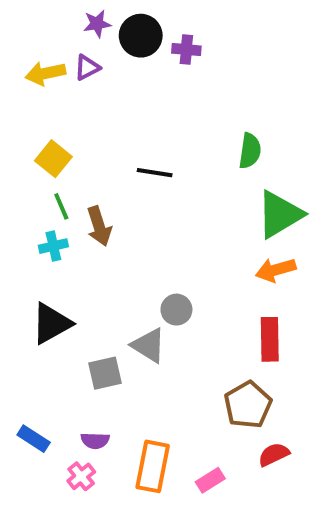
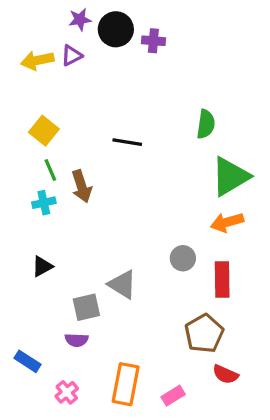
gray circle: (176, 310) -> (183, 258), moved
black triangle: (51, 323) -> (42, 266), size x0.6
purple semicircle: (95, 441) -> (77, 340), moved
red semicircle: (274, 454) -> (225, 374), turned -130

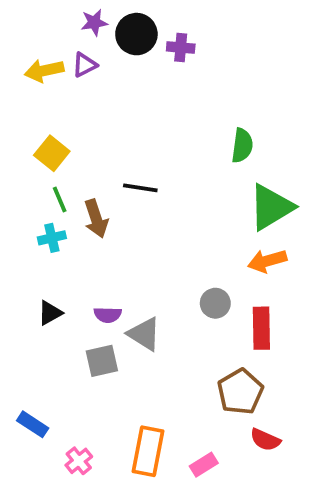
black line: (127, 142) -> (140, 188), moved
purple semicircle: (77, 340) -> (108, 315), moved

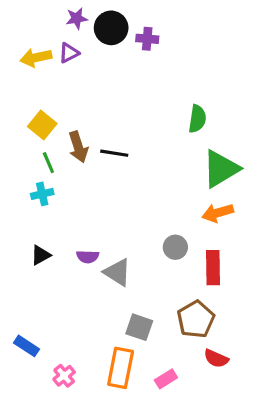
brown arrow: (96, 219) -> (78, 147), moved
gray square: (102, 361) -> (139, 327), moved, turned 32

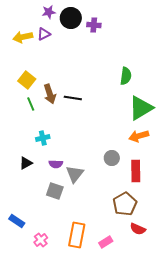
cyan cross: (42, 194) -> (43, 138), moved
gray triangle: (117, 272) -> (75, 174), turned 36
gray square: (139, 327) -> (55, 191), moved

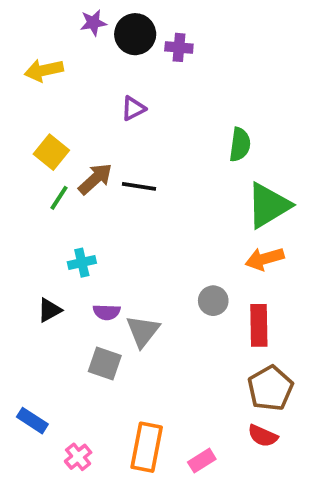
purple triangle: (44, 34) -> (133, 108), moved
brown arrow: (50, 94) -> (95, 179), turned -114
green line: (31, 104) -> (59, 198), turned 56
brown pentagon: (125, 204) -> (270, 388), moved

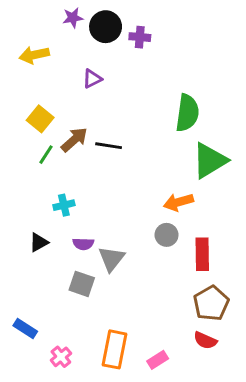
purple triangle: (133, 108) -> (92, 79), moved
green semicircle: (240, 145) -> (187, 113), size x1.4
orange arrow: (265, 259) -> (178, 202), moved

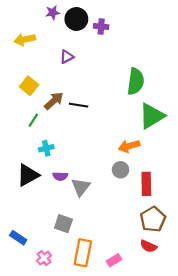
green line: (46, 155) -> (33, 120), moved
black triangle: (39, 242) -> (28, 175), size x1.6
gray square: (82, 284) -> (63, 224), moved

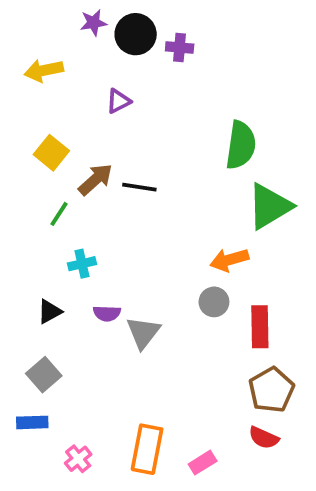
black triangle: (28, 175) -> (49, 311), size x0.6
gray square: (63, 224) -> (44, 375), moved, turned 30
blue rectangle: (18, 238) -> (32, 422), turned -35

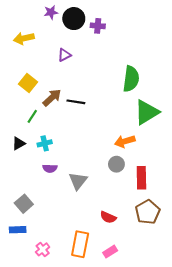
black triangle: (49, 311) -> (19, 143), moved
purple semicircle: (107, 313) -> (50, 168), moved
red semicircle: (264, 438) -> (108, 217), moved

